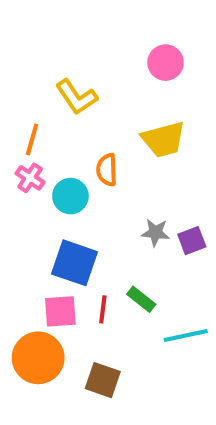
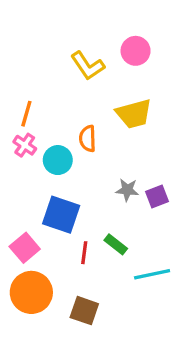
yellow L-shape: (77, 97) -> (88, 66), moved
pink square: (60, 311) -> (25, 248), moved, turned -36

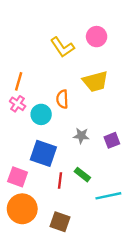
gray star: (127, 190) -> (81, 136), moved
pink square: (25, 248) -> (18, 177), turned -30

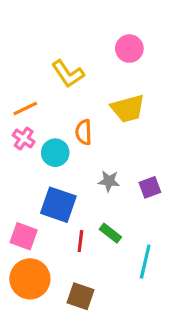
yellow L-shape: (62, 47) -> (68, 74), moved
orange line: (19, 81) -> (25, 108), turned 48
cyan line: (108, 196) -> (145, 262), turned -65

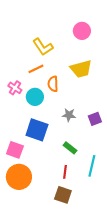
orange line: (25, 108) -> (36, 69), moved
red line: (80, 241) -> (65, 172), moved
brown square: (80, 296) -> (63, 195), moved

